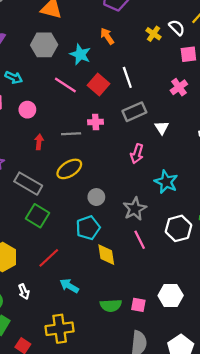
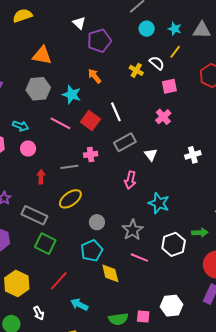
cyan arrow: (14, 77) -> (21, 126), moved
pink line: (140, 240) -> (139, 258), turned -36

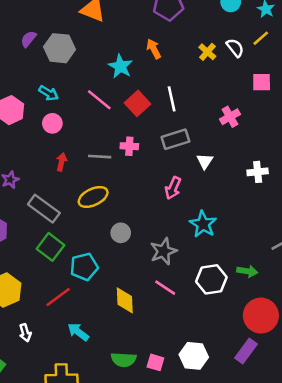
pink square: (169, 86) -> (262, 82), moved
gray hexagon: (38, 89) -> (60, 48), moved
cyan pentagon: (92, 251) -> (84, 267), moved

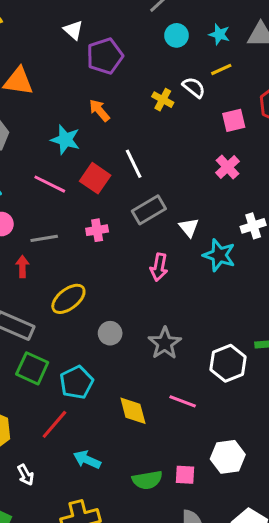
yellow line: (261, 38) -> (221, 69), turned 30
pink cross: (230, 117) -> (228, 167), moved
gray line: (100, 157) -> (44, 238), moved
cyan star: (203, 224) -> (219, 255), moved
pink line: (165, 288) -> (183, 401), moved

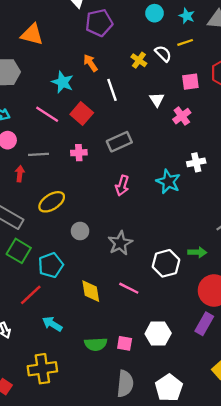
white line: (134, 164) -> (112, 90), moved
white triangle: (189, 227) -> (157, 100), moved

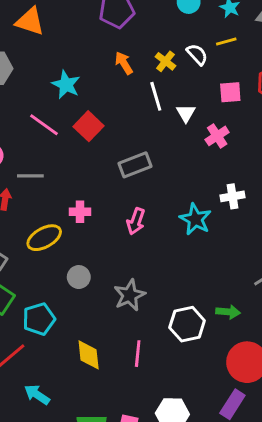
orange arrow: (90, 63) -> (124, 63), moved
white line: (112, 90) -> (156, 96), moved
pink cross: (79, 153) -> (80, 212), moved
pink line: (129, 288) -> (138, 354), turned 66

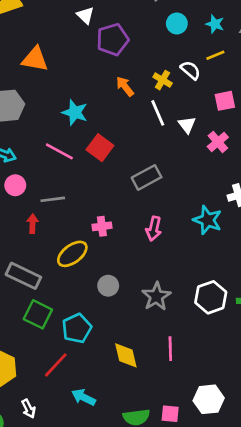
white hexagon: (187, 324) -> (211, 297), moved

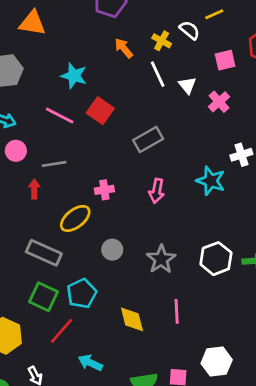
gray rectangle: (23, 276) -> (44, 253), moved
green square: (38, 314) -> (43, 297), moved

